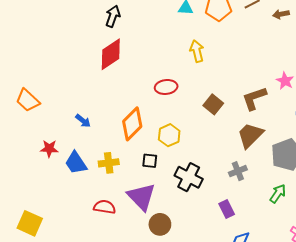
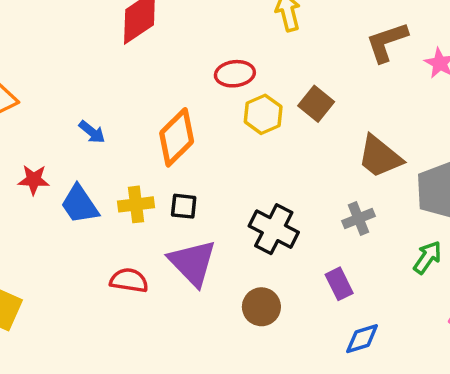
brown L-shape: (254, 98) -> (387, 42), moved
yellow hexagon: (169, 135) -> (263, 114), moved
brown trapezoid: (250, 135) -> (380, 157), turned -96
black square: (150, 161) -> (184, 206), moved
brown circle: (160, 224) -> (261, 307), moved

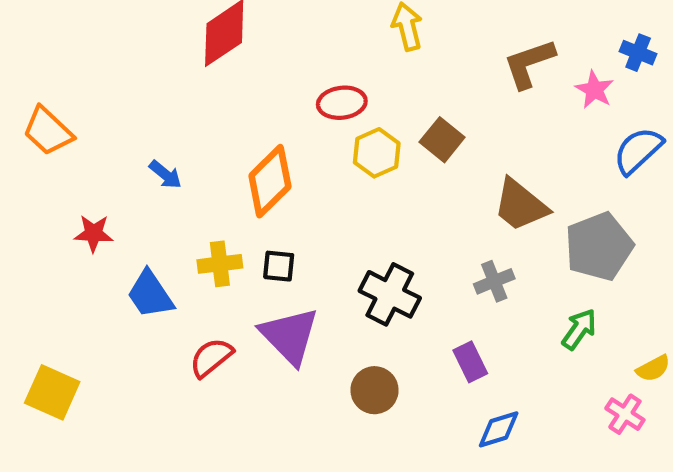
blue trapezoid: (80, 204) -> (150, 294), moved
red semicircle: (129, 280) -> (211, 358), turned -48

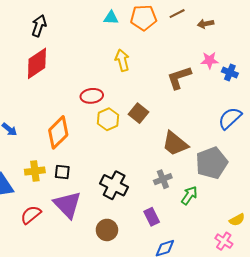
pink star: (594, 90) -> (210, 60), moved, turned -30
green arrow: (579, 329) -> (189, 195), moved

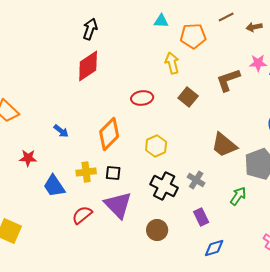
orange pentagon: (144, 18) -> (193, 36), moved
brown square: (138, 113) -> (188, 97), moved
yellow hexagon: (108, 119) -> (156, 146), moved
gray cross: (163, 179) -> (196, 180), moved, turned -36

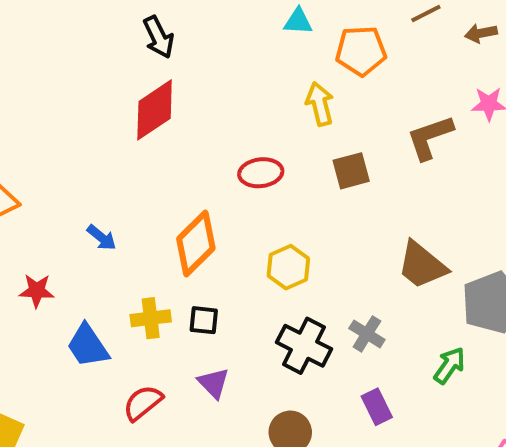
black arrow: (90, 29) -> (159, 37), turned 135
brown square: (188, 97) -> (351, 171), turned 36
purple triangle: (118, 205) -> (214, 383), size x0.6

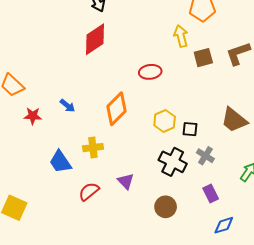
brown square: (351, 171) -> (203, 58), moved
red star: (37, 291) -> (33, 116), moved
black square: (204, 320) -> (190, 129), moved

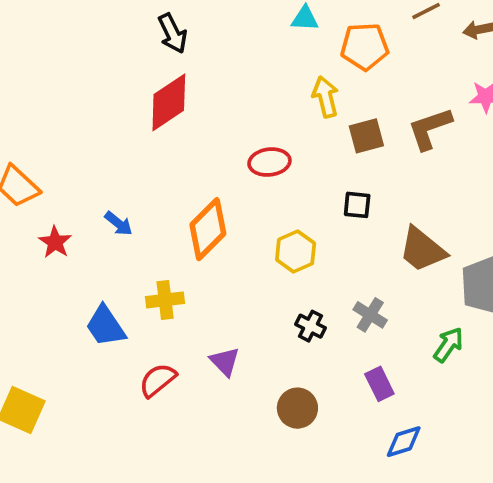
red star: (33, 116) -> (55, 242), turned 30
black square: (190, 129) -> (357, 205), moved
black cross: (173, 162) -> (310, 326), size x0.6

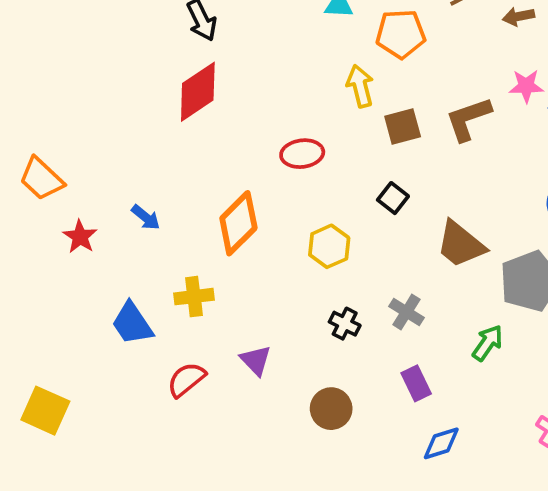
black square: (357, 205) -> (393, 198), turned 32

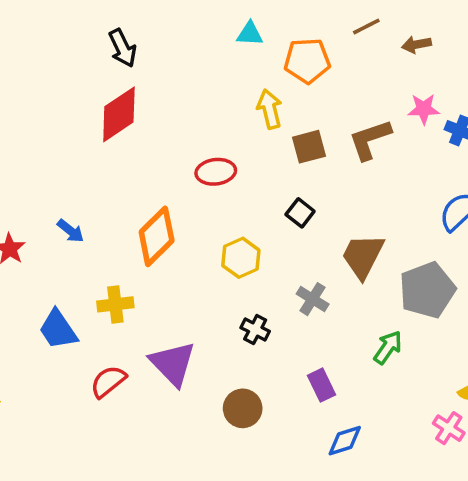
brown trapezoid: (461, 244) -> (363, 256), turned 78
gray cross: (406, 312) -> (313, 299), moved
purple triangle: (256, 360) -> (173, 364), size x1.6

